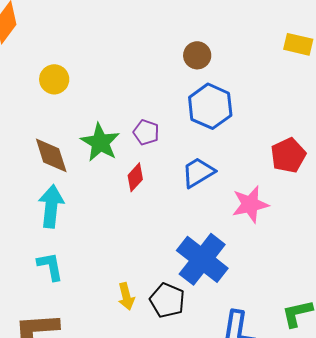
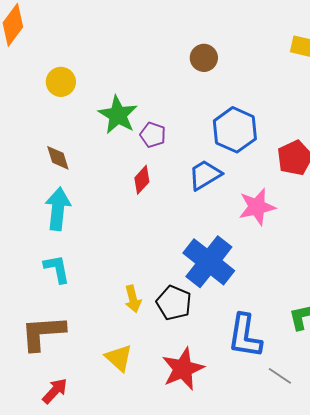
blue hexagon: (210, 106) -> (235, 130), moved
green star: (100, 142) -> (118, 115), moved
brown diamond: (51, 155) -> (58, 158), size x0.7

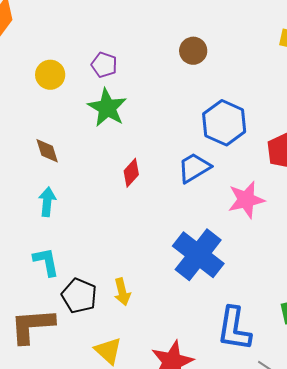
purple pentagon: (153, 135) -> (104, 65), moved
cyan arrow: (58, 209) -> (47, 202), size x0.7
black pentagon: (174, 303) -> (79, 296), moved

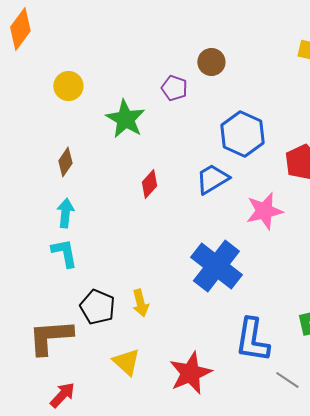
purple pentagon: (104, 65) -> (174, 88), moved
brown diamond: (47, 151) -> (65, 162), turned 52
cyan L-shape: (46, 262) -> (64, 253), moved

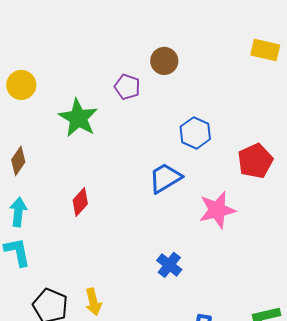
blue hexagon: (242, 134) -> (195, 133), size x0.7
red diamond: (149, 184) -> (80, 202), moved
blue cross: (216, 266) -> (169, 265), size x0.5

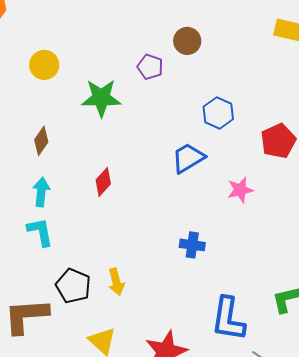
green star: (78, 118) -> (101, 98), turned -30
pink star: (217, 210) -> (240, 190), size x0.7
blue cross: (169, 265) -> (192, 245), turned -30

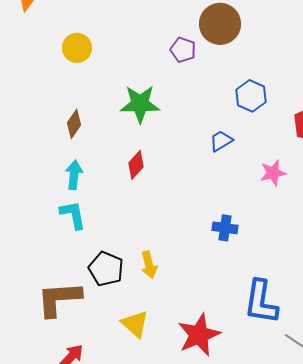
brown circle: (187, 41) -> (220, 24), size x1.5
green star: (101, 98) -> (140, 104), moved
blue trapezoid: (188, 158) -> (221, 141), size x0.7

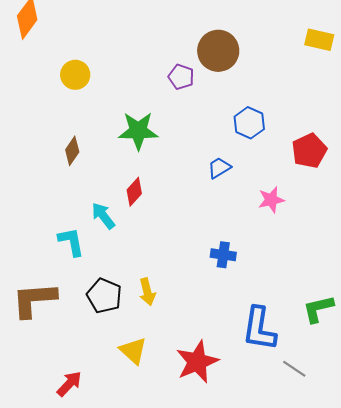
cyan arrow: (74, 175) -> (103, 216), moved, turned -44
brown L-shape: (59, 299) -> (34, 300), moved

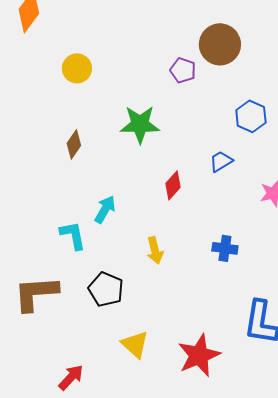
red diamond: (134, 192) -> (173, 185), moved
cyan arrow: (103, 216) -> (105, 209), turned 68
yellow arrow: (147, 292) -> (155, 250), moved

